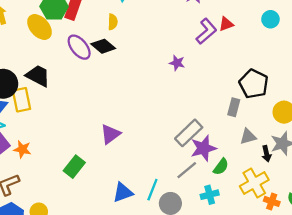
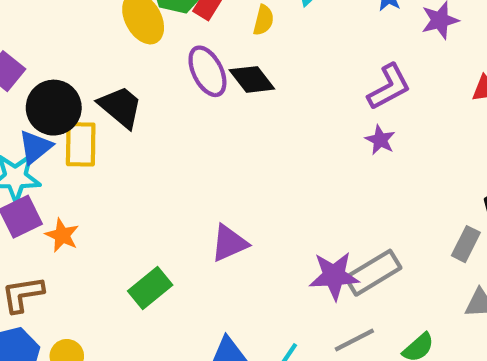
yellow semicircle: (113, 22) -> (263, 20), moved
purple L-shape: (206, 31) -> (389, 87), moved
purple star: (203, 148) -> (334, 276), moved

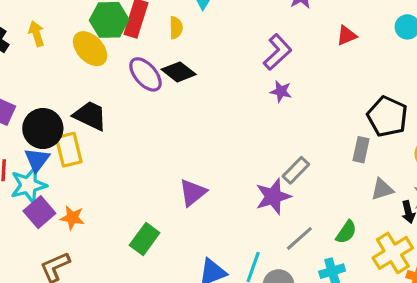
gray rectangle: (373, 273) -> (296, 170), moved, size x0.7

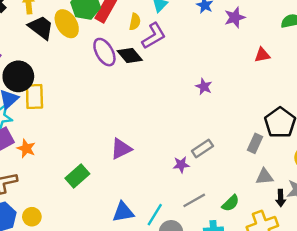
purple L-shape: (277, 52) -> (154, 36), moved
black trapezoid: (90, 116) -> (41, 27), moved
purple star: (273, 197) -> (181, 165), size x0.6

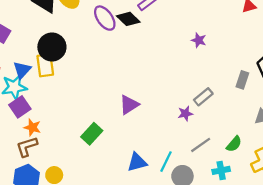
black circle: (18, 76) -> (52, 47), moved
gray rectangle: (255, 143) -> (242, 80), moved
orange star: (26, 148) -> (32, 127), moved

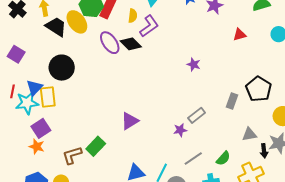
yellow rectangle: (45, 65) -> (48, 97), moved
purple square: (20, 107) -> (41, 128), moved
orange star: (32, 127) -> (37, 147), moved
brown L-shape: (27, 147) -> (72, 155), moved

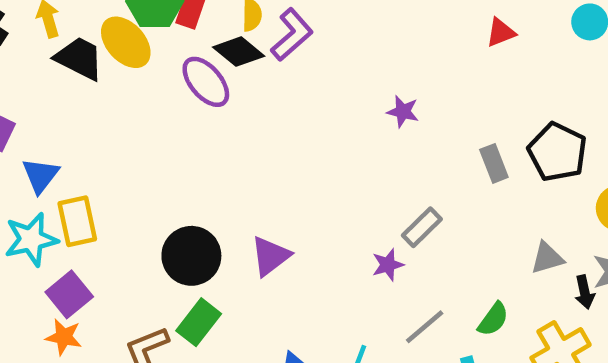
black diamond: (131, 44) -> (239, 52), moved
black circle: (62, 68) -> (191, 256), moved
blue triangle: (34, 88) -> (40, 175), moved
gray rectangle: (232, 101) -> (494, 163), moved, turned -35

